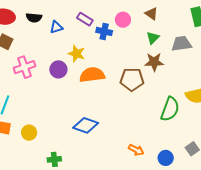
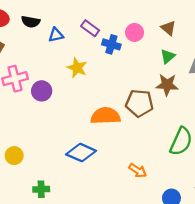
purple circle: (58, 69) -> (42, 91), moved
orange semicircle: (92, 75) -> (105, 116), moved
orange arrow: (136, 150) -> (138, 170), moved

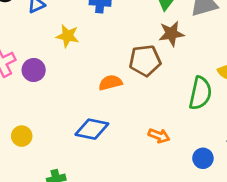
orange semicircle: (105, 116) -> (110, 83), size x0.7
yellow circle: (14, 156) -> (22, 136), moved

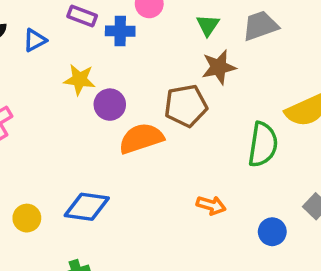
purple circle: (34, 70) -> (110, 105), moved
orange semicircle: (110, 83) -> (141, 138), size x1.4
blue diamond: (92, 129) -> (87, 207), moved

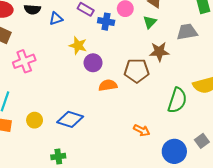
green triangle: (208, 25) -> (150, 22), moved
orange semicircle: (141, 138) -> (108, 85), size x0.7
blue circle: (272, 232) -> (174, 151), size x1.5

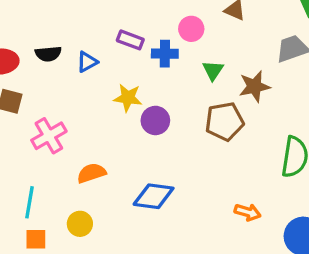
green triangle: (150, 22) -> (213, 70), moved
orange semicircle: (108, 85) -> (91, 173), moved
blue diamond: (70, 119) -> (154, 196), moved

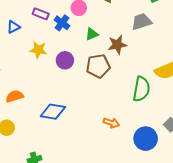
blue cross: (165, 54) -> (62, 23), turned 35
green triangle: (213, 70) -> (92, 34), turned 32
purple circle: (155, 120) -> (65, 60), moved

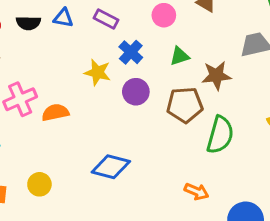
blue cross: (62, 23) -> (131, 52), moved
blue triangle: (13, 27) -> (63, 18), moved, turned 32
green semicircle: (141, 89) -> (220, 135), moved
orange semicircle: (15, 96) -> (55, 113), moved

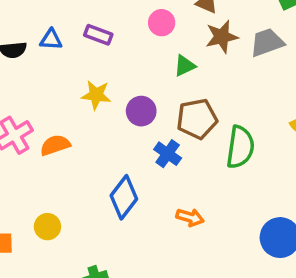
blue cross: (131, 52) -> (168, 154), moved
brown star: (216, 76) -> (222, 37), moved
blue diamond: (111, 167) -> (124, 197), turned -60
orange arrow: (196, 192) -> (190, 217), moved

